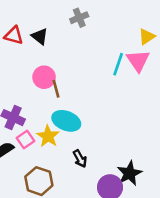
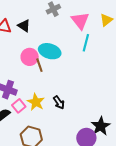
pink triangle: (138, 61) -> (80, 21), moved
cyan ellipse: (66, 121) -> (50, 51), moved
black arrow: (80, 159) -> (59, 102), moved

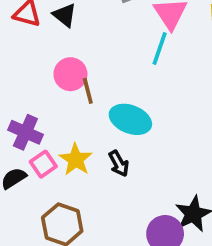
cyan line: (86, 43) -> (160, 48), moved
cyan ellipse: (50, 51) -> (130, 119), moved

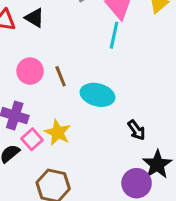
pink circle: (70, 74) -> (30, 71), moved
black arrow: (119, 164) -> (136, 130), moved

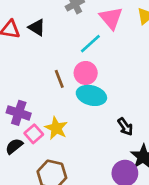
cyan line: (114, 35) -> (90, 44), moved, turned 35
pink circle: (30, 71) -> (86, 73), moved

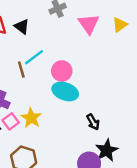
cyan line: (90, 44) -> (34, 57), moved
brown line: (59, 79) -> (21, 69), moved

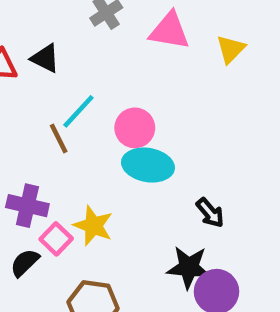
pink triangle: (89, 24) -> (170, 31), turned -35
yellow triangle: (120, 25) -> (231, 49), moved
black star: (107, 150) -> (189, 267), moved, turned -30

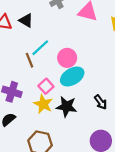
cyan ellipse: (148, 165) -> (72, 76), turned -45
pink square: (56, 239) -> (46, 86), moved
black star: (189, 267) -> (67, 107), moved

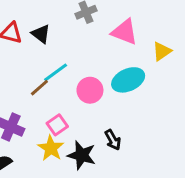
brown line: (30, 60) -> (39, 88), turned 64
cyan ellipse: (72, 76) -> (128, 80), moved
black arrow: (101, 102) -> (113, 140), moved

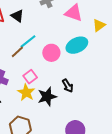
black star: (82, 155) -> (47, 97), turned -30

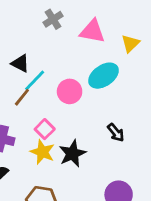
black triangle: (17, 16) -> (20, 63), moved
black arrow: (68, 86) -> (116, 133), moved

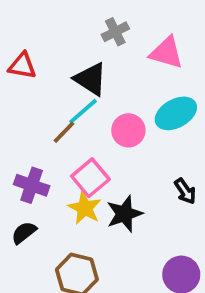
black triangle: (20, 63) -> (91, 79), moved, size x1.4
pink square: (45, 129) -> (90, 178), size x1.4

